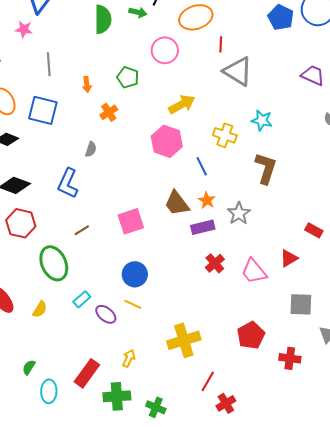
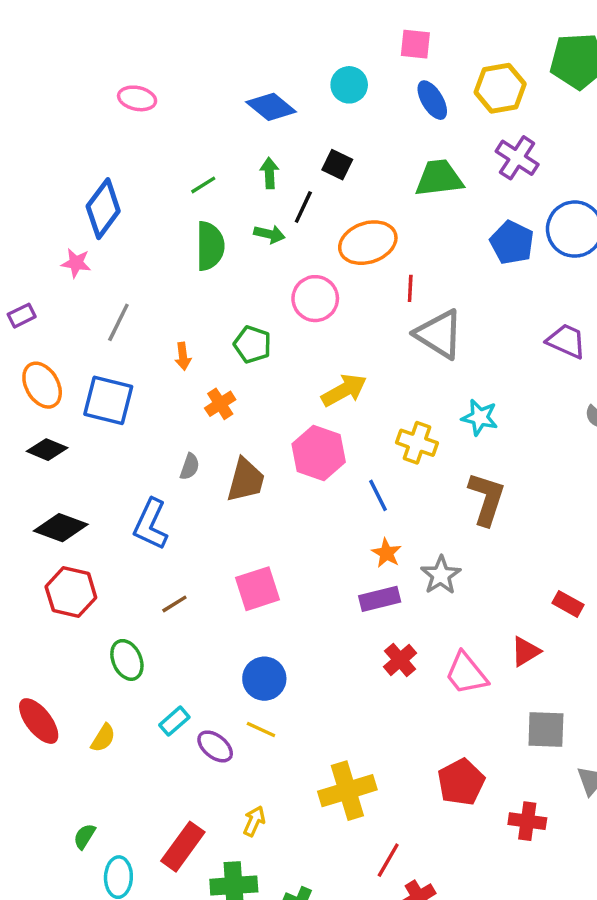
gray line: (49, 64) -> (118, 322), turned 30
brown trapezoid: (177, 203) -> (246, 480), moved, turned -128
green ellipse: (54, 263) -> (127, 660), size x0.7

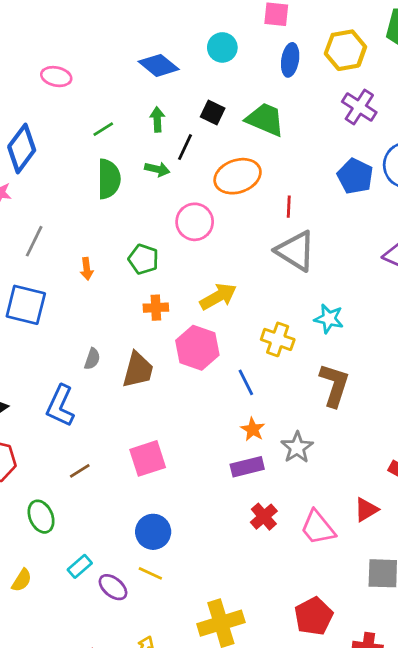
pink ellipse: (137, 98) -> (56, 77), moved
blue ellipse: (432, 100) -> (290, 60), turned 40
green trapezoid: (439, 178) -> (265, 119), moved, turned 30
red line: (410, 288) -> (289, 207), moved
orange cross: (220, 404) -> (156, 308), moved, turned 30

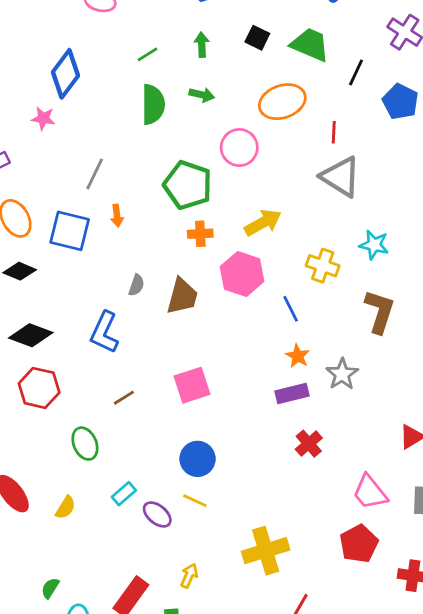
black line: (185, 147) -> (356, 72), moved
gray line: (34, 241) -> (95, 174), moved
green pentagon: (143, 259) -> (188, 185), size x1.6
orange arrow: (87, 269) -> (117, 216), moved
pink trapezoid: (318, 528) -> (370, 492), moved

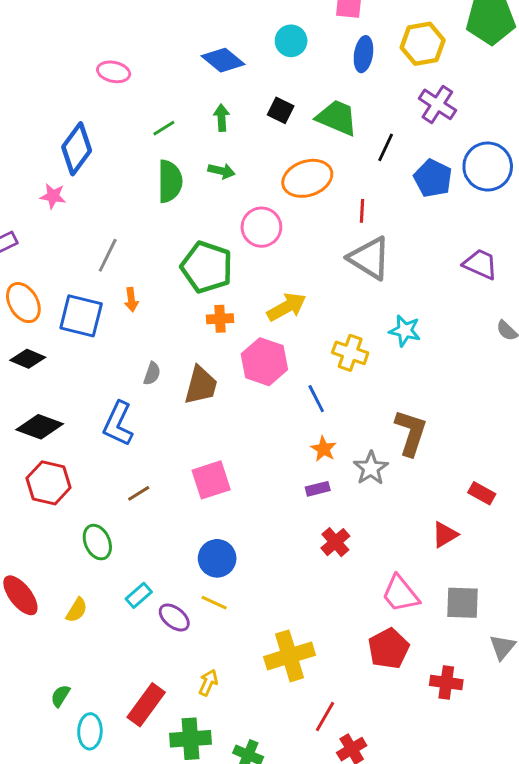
brown L-shape: (380, 312) -> (411, 433), moved
purple rectangle: (292, 394) -> (318, 489), size x0.7

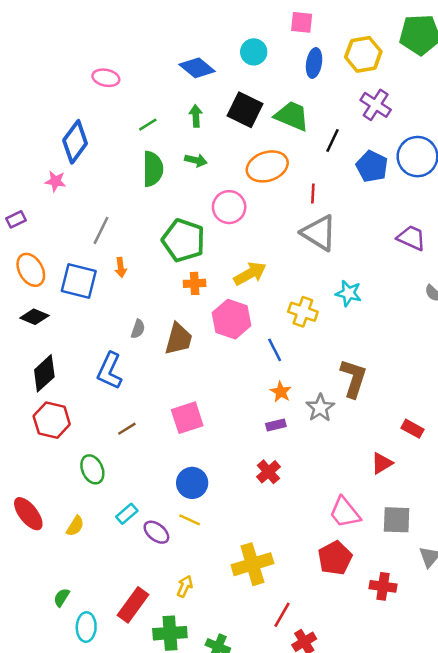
black square: (281, 110) -> (245, 110), size x1.6
black diamond: (40, 427) -> (44, 373), turned -63
red cross: (335, 542) -> (268, 472), moved

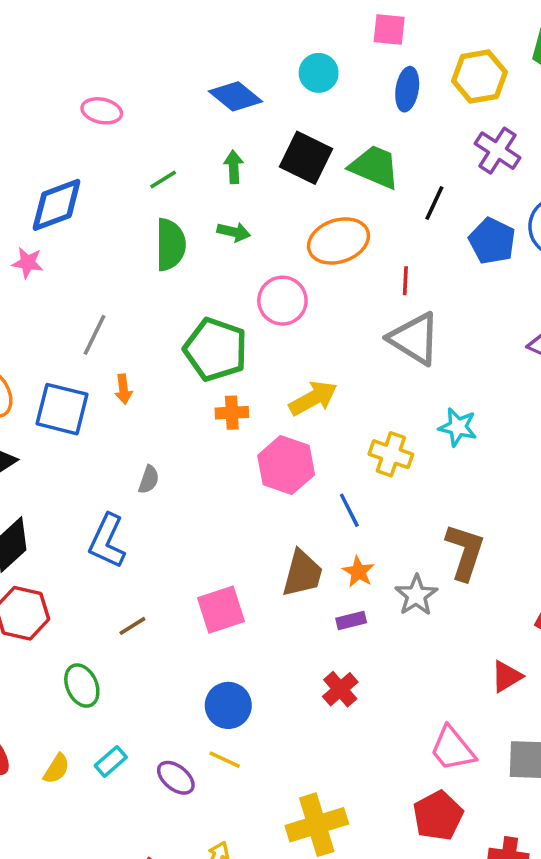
blue diamond: (75, 142) -> (57, 205), turned 33
brown trapezoid: (179, 339) -> (302, 574), moved
cyan rectangle: (127, 514) -> (111, 761), moved

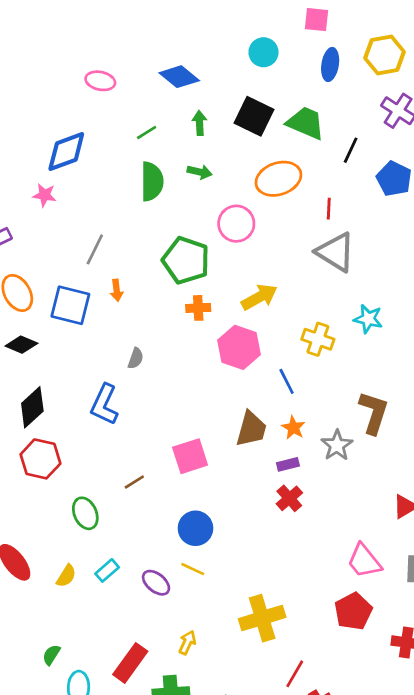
blue diamond: (235, 96) -> (179, 77), moved
brown line: (132, 626) -> (134, 482), moved
red cross: (340, 689) -> (289, 498), moved

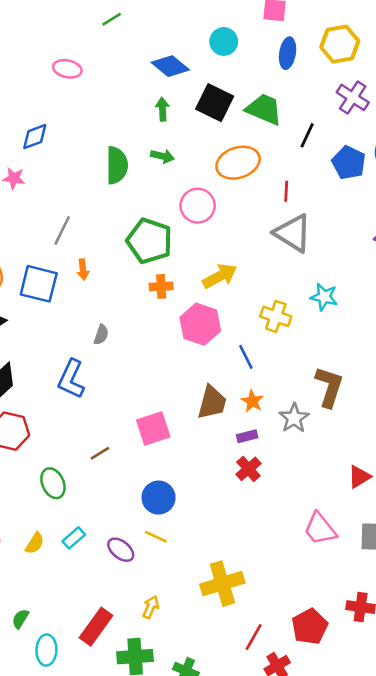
blue diamond: (179, 77) -> (170, 66), moved
green line: (147, 132) -> (112, 19), moved
blue diamond: (66, 152) -> (35, 137), size x0.7
red pentagon: (353, 611) -> (310, 627), moved

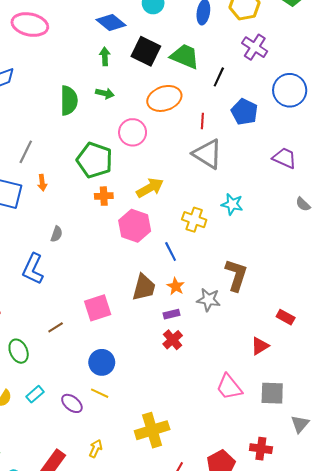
pink ellipse: (67, 69) -> (30, 25), size x1.6
blue pentagon: (349, 163) -> (244, 112), moved
gray star: (294, 418) -> (209, 300), turned -30

